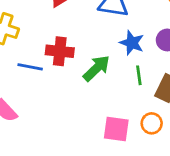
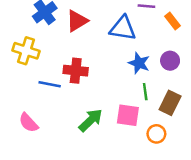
green arrow: (97, 68) -> (91, 120), moved
pink square: (116, 129) -> (128, 115), moved

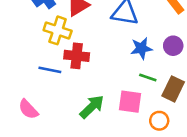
yellow cross: (26, 51) -> (58, 30), moved
blue star: (139, 63) -> (141, 48), turned -30
green line: (145, 92) -> (148, 77), turned -63

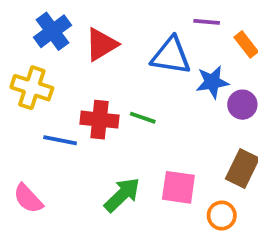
yellow cross: (58, 30) -> (32, 88), moved
blue star: (141, 48) -> (212, 82), moved
green line: (148, 77) -> (143, 118), moved

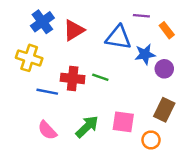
pink semicircle: (28, 199) -> (47, 130), moved

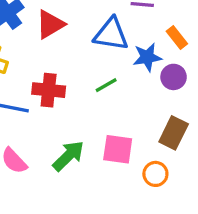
orange rectangle: (167, 30) -> (177, 37), moved
green line: (100, 77) -> (106, 85), moved, turned -49

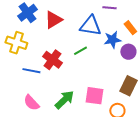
green line: (106, 85) -> (80, 51), moved
red cross: (49, 90) -> (52, 60), turned 30

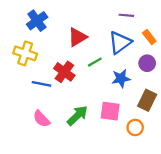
red triangle: (53, 20) -> (77, 37), moved
blue triangle: (90, 26) -> (120, 43), moved, turned -45
blue star: (112, 40) -> (121, 78), moved

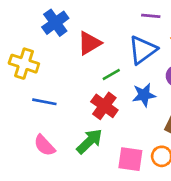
blue cross: (37, 21) -> (55, 23), moved
red cross: (64, 72) -> (104, 106), moved
pink square: (110, 111) -> (130, 159), moved

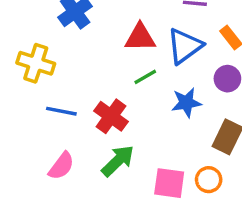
red triangle: (89, 43) -> (140, 38), moved, turned 30
red cross: (104, 106) -> (111, 116), moved
pink semicircle: (44, 145) -> (61, 166), turned -100

